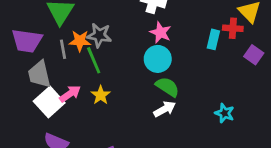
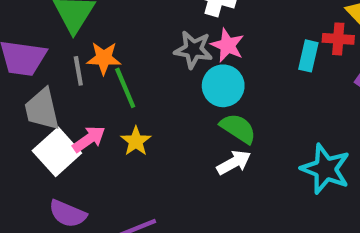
gray star: (99, 35) -> (193, 50), moved
cyan star: (225, 113) -> (325, 169), size x1.6

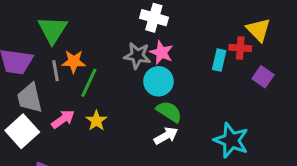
green line: (125, 88) -> (89, 83), turned 48
white square: (57, 152) -> (22, 131), moved

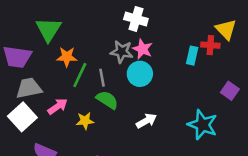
gray line: (55, 71) -> (102, 78), moved
purple square: (263, 77) -> (230, 91), moved
gray trapezoid: (30, 98) -> (29, 88), turned 92
green semicircle: (169, 112) -> (107, 100), moved
yellow star: (96, 121) -> (85, 121), moved, turned 30

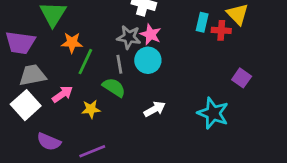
cyan rectangle: (192, 56) -> (202, 22), moved
gray line: (102, 78) -> (119, 64), moved

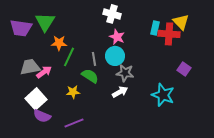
red cross: (221, 30) -> (169, 34), size x1.5
gray star: (129, 37) -> (125, 73), moved
purple trapezoid: (20, 43) -> (21, 28), moved
pink arrow: (62, 94) -> (44, 72), moved
white square: (26, 105) -> (36, 99), moved

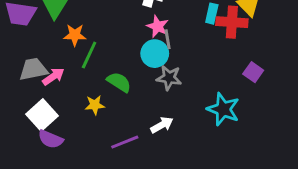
gray line: (94, 59) -> (168, 39), moved
white arrow: (120, 92) -> (162, 125), moved
purple line: (74, 123) -> (125, 142), moved

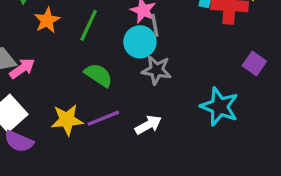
orange star: (75, 35) -> (47, 20), turned -30
green line: (89, 55) -> (89, 25), moved
yellow star: (95, 105) -> (67, 120), moved, size x1.4
purple line: (125, 142) -> (103, 118), moved

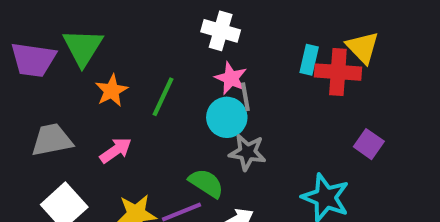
pink arrow: (22, 68) -> (116, 150), moved
green semicircle: (98, 75) -> (206, 183), moved

